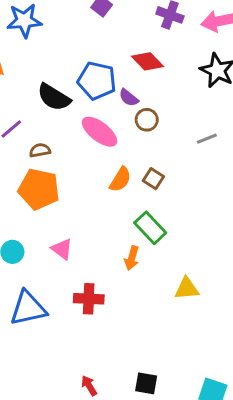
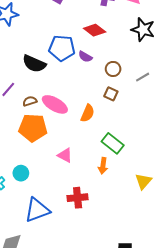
brown circle: (147, 120) -> (113, 69), moved
pink ellipse: (100, 132) -> (55, 104), moved
brown square: (153, 179) -> (111, 94), moved
pink triangle: (62, 249) -> (65, 155), moved
yellow triangle: (187, 289) -> (143, 181), turned -36

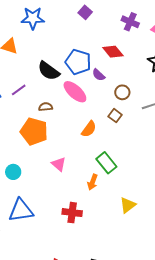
brown semicircle: (30, 101) -> (46, 107), moved
pink ellipse: (55, 104) -> (75, 92), moved
red cross: (78, 198) -> (72, 213), moved

